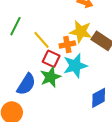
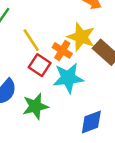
orange cross: (67, 44) -> (62, 50), turned 35
green star: (50, 77) -> (35, 106), moved

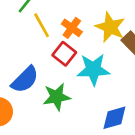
yellow line: (31, 40) -> (42, 25), moved
orange cross: (62, 50) -> (72, 28), moved

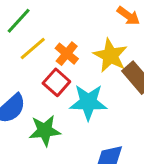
yellow line: (42, 25) -> (33, 49), turned 75

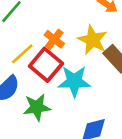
yellow line: (33, 49) -> (22, 54), moved
red square: (56, 82) -> (46, 65), size x1.4

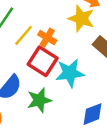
yellow star: (93, 40) -> (81, 19), moved
yellow line: (22, 54) -> (24, 35), moved

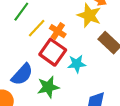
cyan star: (70, 73) -> (77, 64), size x0.7

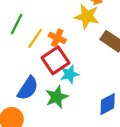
red square: (53, 52) -> (56, 60), turned 30
cyan star: (77, 64) -> (69, 74), moved

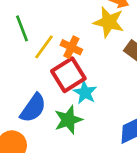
green line: (17, 24) -> (22, 28), turned -50
cyan star: (69, 74) -> (85, 92), turned -30

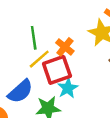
green line: (22, 28) -> (34, 38), moved
yellow line: (44, 47) -> (39, 59), moved

